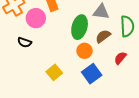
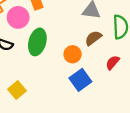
green ellipse: (80, 27) -> (37, 42), moved
yellow square: (54, 72) -> (17, 90), moved

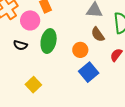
brown semicircle: (93, 38) -> (98, 34), turned -84

